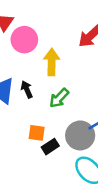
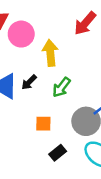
black arrow: (27, 89) -> (29, 82), turned -105
black rectangle: (50, 147) -> (58, 153), moved

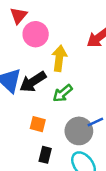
black arrow: (29, 82) -> (33, 82), size x1.6
black rectangle: (58, 153) -> (45, 155), turned -49

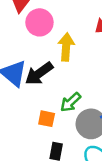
green arrow: (63, 93) -> (71, 102), moved

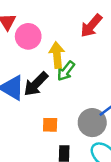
green arrow: (71, 102) -> (66, 71), moved

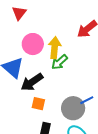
pink circle: (28, 36) -> (33, 44), moved
black arrow: (36, 84) -> (32, 82), moved

